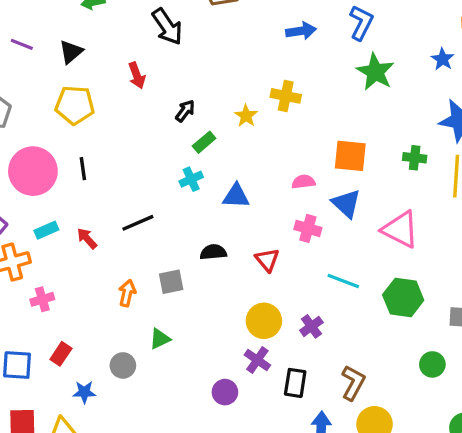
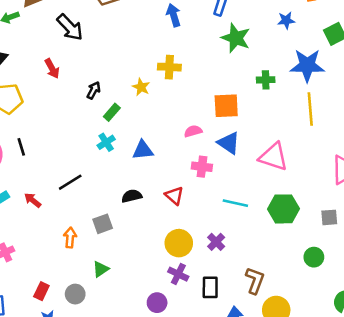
blue arrow: (301, 31) -> (174, 15), turned -90
blue star: (443, 59) -> (286, 20), turned -30
green cross: (415, 158) -> (266, 80), moved
red rectangle: (61, 354) -> (41, 291), moved

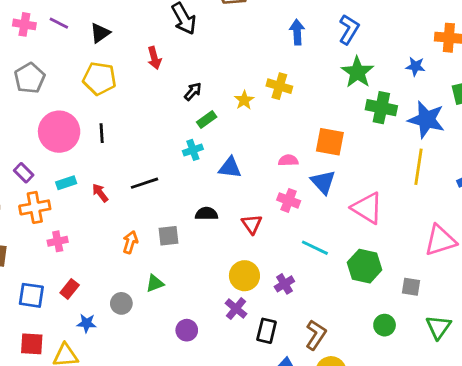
green cross: (266, 80) -> (381, 108), moved, size x1.5
red rectangle: (41, 291) -> (70, 289), moved
purple circle: (157, 303) -> (187, 330), moved

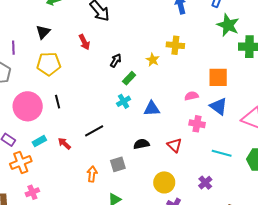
purple line: (59, 23) -> (13, 48), moved, turned 72
pink cross: (58, 241) -> (32, 192), moved
yellow circle: (244, 276) -> (164, 182), moved

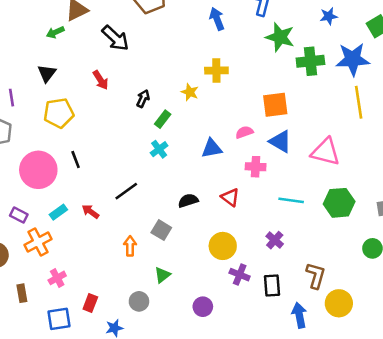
blue triangle: (152, 109) -> (212, 148), moved
gray square: (118, 164) -> (161, 230), turned -35

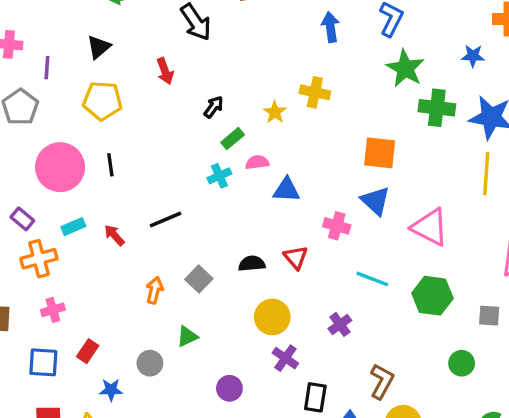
pink semicircle: (244, 132) -> (257, 162), moved
black semicircle: (188, 201) -> (252, 264), moved
black rectangle: (272, 286) -> (315, 397), moved

